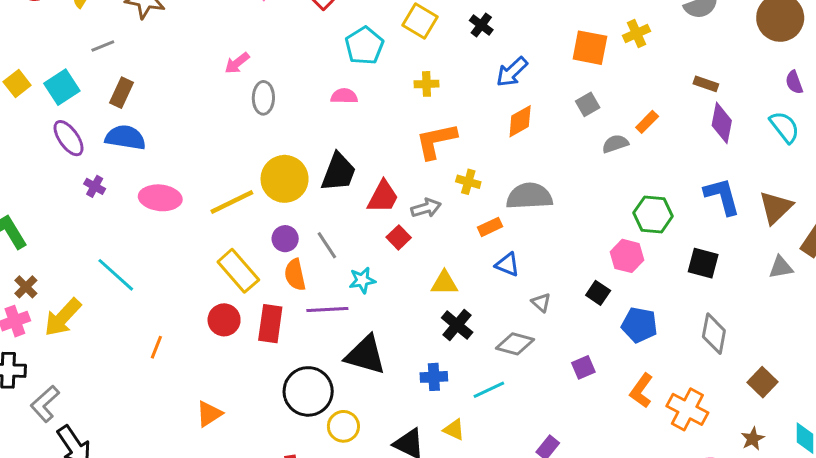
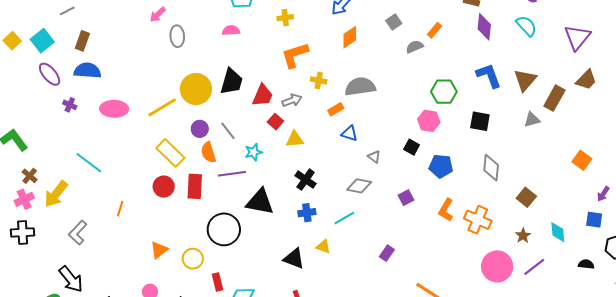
yellow triangle: (444, 283) -> (295, 139), moved
black cross: (457, 325) -> (306, 180), moved
gray L-shape: (45, 404) -> (78, 233), moved
yellow circle: (343, 426) -> (193, 259), moved

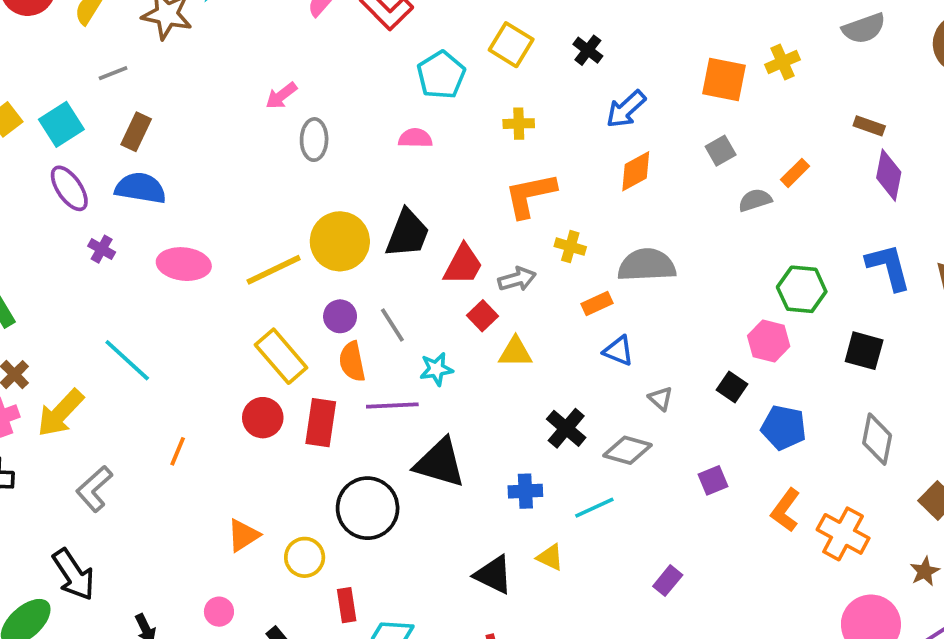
black cross: (306, 180) -> (566, 428), moved

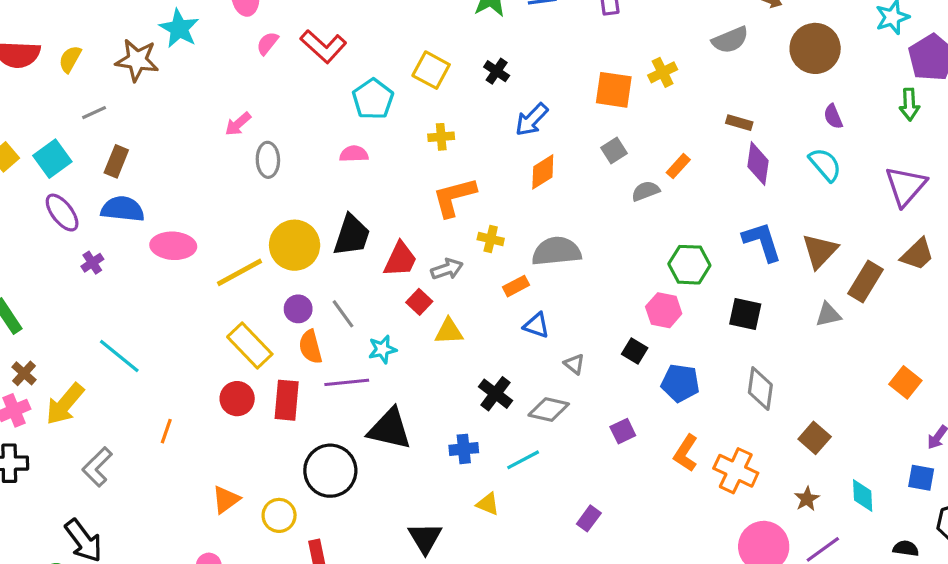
purple cross: (102, 249) -> (92, 263), turned 30
pink ellipse: (184, 264) -> (173, 246), moved
black triangle: (493, 575) -> (425, 538), moved, turned 36

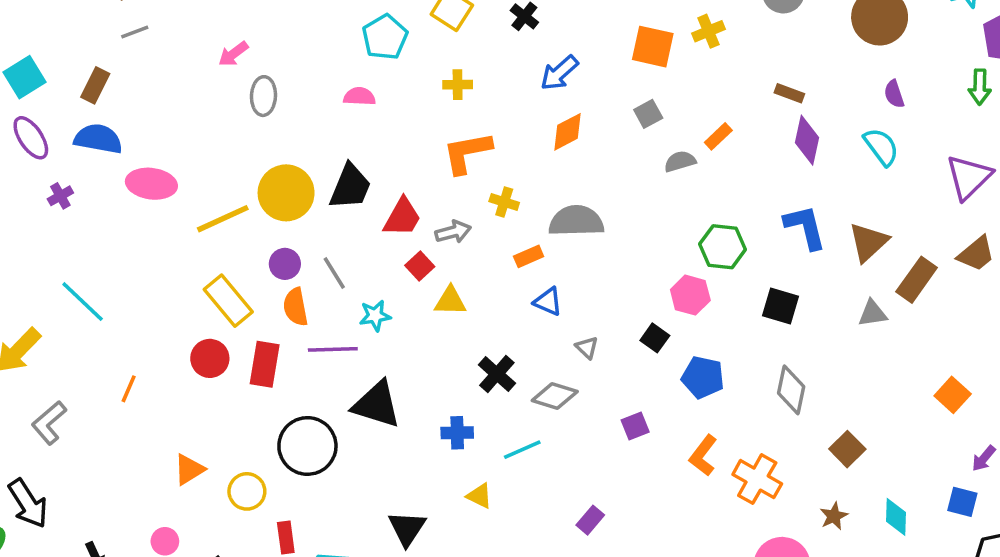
gray line: (94, 113) -> (135, 32), moved

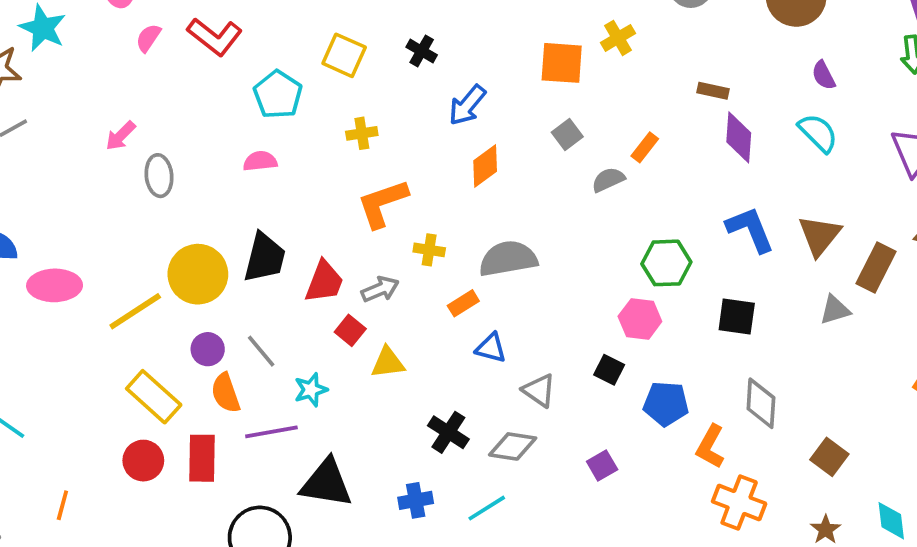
gray triangle: (587, 348) -> (539, 390), size x1.4
orange L-shape: (703, 455) -> (710, 447), moved

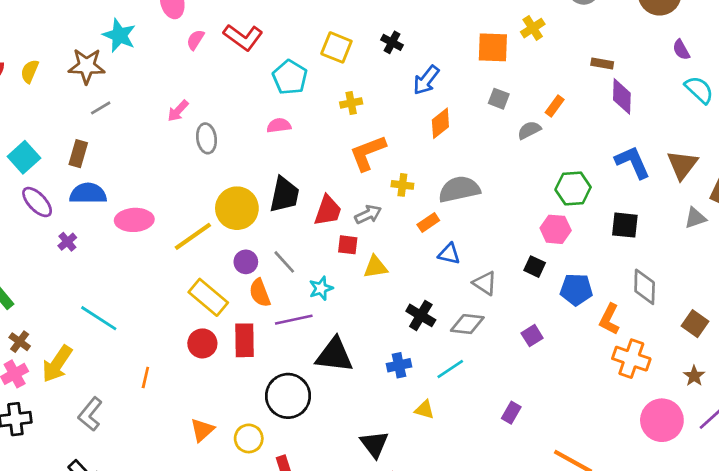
cyan semicircle: (818, 133) -> (699, 90), moved
gray square: (567, 135) -> (499, 99), turned -30
red square: (350, 330) -> (348, 245), turned -30

